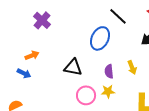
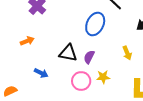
purple semicircle: (109, 71) -> (89, 57), moved, turned 32
blue arrow: (24, 73) -> (41, 73), moved

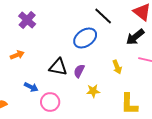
blue ellipse: (95, 24) -> (85, 38), turned 30
pink circle: (81, 81) -> (50, 102), moved

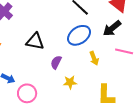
blue ellipse: (85, 38) -> (79, 35), moved
black triangle: (58, 67) -> (35, 41), moved

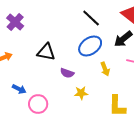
purple semicircle: (56, 62) -> (67, 73), turned -96

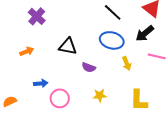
blue ellipse: (90, 46) -> (112, 40), turned 50
blue arrow: (19, 89) -> (41, 83), turned -32
yellow star: (81, 93) -> (100, 95), moved

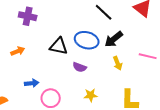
purple cross: (37, 16) -> (28, 16), turned -30
black arrow: (145, 33) -> (114, 39), moved
blue ellipse: (112, 40) -> (87, 40), moved

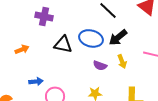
purple cross: (28, 16) -> (44, 16), moved
purple semicircle: (80, 67) -> (100, 65), moved

